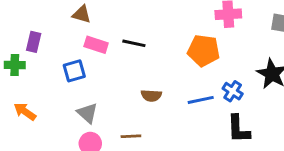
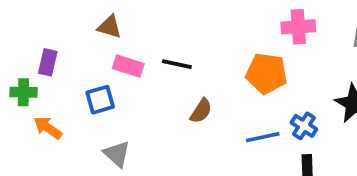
brown semicircle: (151, 96) -> (201, 111), moved, turned -60
orange arrow: (25, 112) -> (48, 128), moved

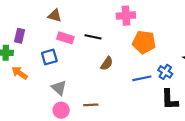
pink cross: (298, 27) -> (126, 16), moved

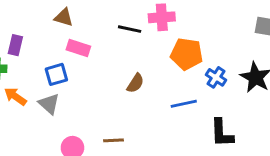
black line: (93, 37) -> (130, 29), moved
blue cross: (165, 72) -> (216, 77), moved
gray triangle: (59, 88) -> (49, 104), moved

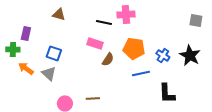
pink rectangle: (78, 48) -> (95, 43), moved
orange pentagon: (187, 54) -> (134, 48), moved
blue square: (56, 74) -> (54, 53), turned 35

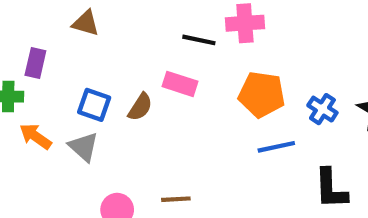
brown triangle: (59, 14) -> (86, 23), moved
brown semicircle: (108, 59) -> (140, 107), moved

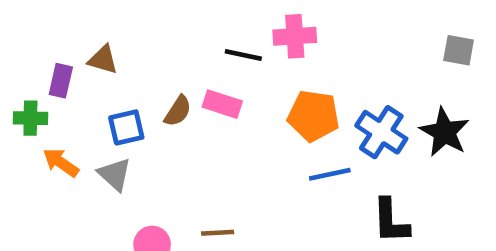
brown triangle: (86, 23) -> (103, 60), moved
blue square: (94, 105) -> (126, 127), turned -32
brown semicircle: (140, 107) -> (178, 111), moved
blue cross: (322, 109) -> (381, 132), size x1.5

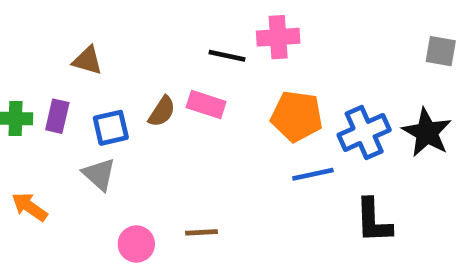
purple rectangle: (61, 81) -> (57, 116), moved
blue cross: (381, 132) -> (364, 132), turned 33
orange arrow: (61, 163) -> (29, 207), moved

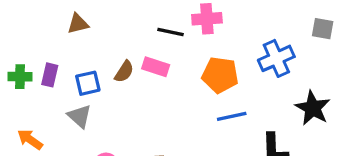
brown triangle: (88, 60) -> (78, 24), moved, turned -30
blue cross: (364, 132) -> (276, 58), moved
black star: (427, 132) -> (313, 108), moved

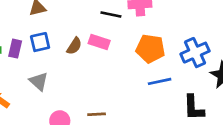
blue cross: (276, 58) -> (195, 53), moved
blue square: (88, 83) -> (40, 42), moved

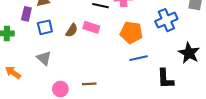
purple rectangle: (15, 49) -> (26, 14), moved
blue cross: (195, 53) -> (166, 20), moved

